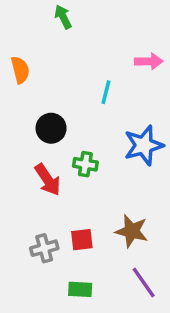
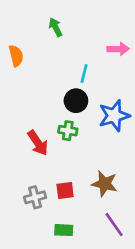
green arrow: (63, 17) -> (56, 27), moved
black circle: (51, 128) -> (76, 101), moved

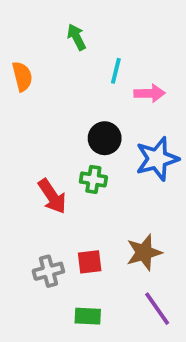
pink arrow: (118, 49) -> (150, 93), moved
cyan line: (84, 73) -> (116, 71), moved
brown star: (105, 184) -> (144, 252), turned -30

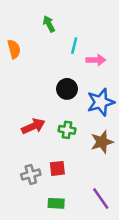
green cross: (93, 179) -> (67, 130), moved
red arrow: (52, 196) -> (33, 126), turned -80
brown star: (144, 252) -> (102, 142), moved

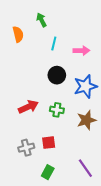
cyan line: (74, 46) -> (54, 43), moved
orange semicircle: (14, 49) -> (18, 34), moved
green rectangle: (56, 203) -> (48, 172), turned -64

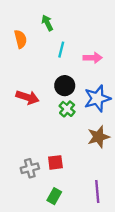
red arrow: (28, 107) -> (27, 97), moved, turned 42
green cross: (57, 110) -> (67, 109), moved, turned 32
purple line: (85, 168) -> (97, 192), turned 30

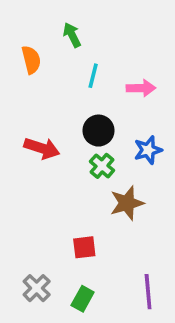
blue star: (97, 98) -> (148, 150), size x0.7
brown star: (98, 137) -> (127, 203), moved
gray cross: (30, 168) -> (37, 288), moved, turned -30

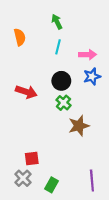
green arrow: (72, 35) -> (57, 22), moved
blue star: (148, 150) -> (92, 76), moved
red square: (84, 247) -> (32, 159), moved

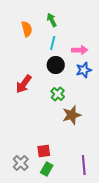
orange semicircle: (20, 37) -> (27, 29), moved
black circle: (61, 81) -> (56, 65), moved
red arrow: (26, 92) -> (24, 84), turned 108
red square: (32, 159) -> (44, 151), moved

